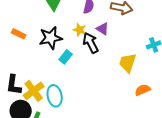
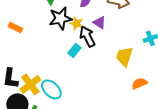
black star: (51, 38) -> (60, 18), moved
cyan rectangle: (66, 57) -> (74, 50), moved
cyan ellipse: (55, 96) -> (51, 89), turned -35

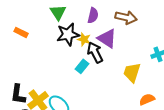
purple triangle: (99, 22) -> (107, 38), size x1.5
orange rectangle: (15, 27) -> (21, 32), moved

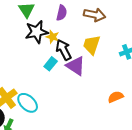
purple triangle: (107, 38) -> (76, 66), moved
yellow trapezoid: (132, 72) -> (92, 45), moved

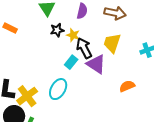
black star: (37, 32) -> (57, 30), size x0.6
orange semicircle: (116, 97) -> (127, 86), moved
cyan ellipse: (28, 103) -> (58, 89), moved, turned 75

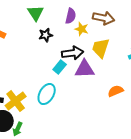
yellow star: (73, 35) -> (82, 29), moved
black arrow: (84, 48) -> (73, 53), turned 110
purple triangle: (96, 64) -> (85, 69), turned -35

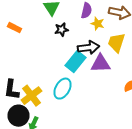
cyan rectangle: (60, 67) -> (76, 62), size x1.5

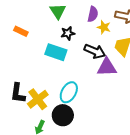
black arrow: (88, 48) -> (95, 51), turned 30
cyan rectangle: (76, 62) -> (56, 52), moved, turned 70
black circle: (18, 116) -> (63, 115), moved

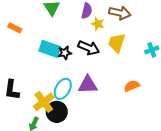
black star: (68, 33) -> (65, 53), moved
purple triangle: (107, 67) -> (88, 85), moved
yellow cross: (38, 99) -> (44, 102), moved

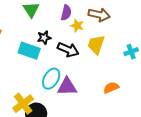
black star: (65, 53) -> (44, 38), moved
cyan ellipse: (63, 89) -> (51, 79), moved

